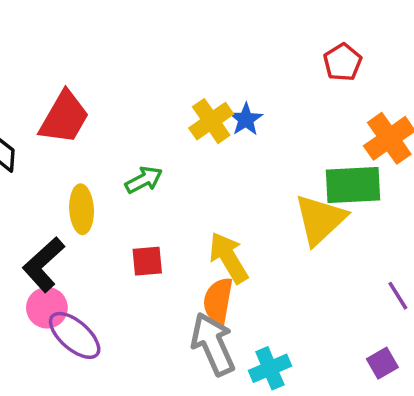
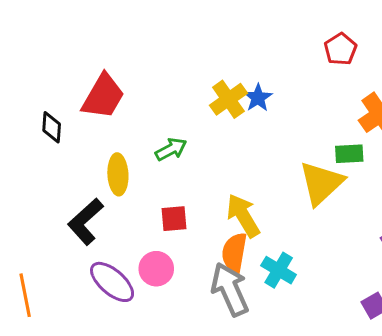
green rectangle: (353, 185) -> (349, 154), size x0.6
pink circle: (47, 308) -> (156, 269), moved
cyan cross: (270, 368) -> (279, 270), moved, turned -36

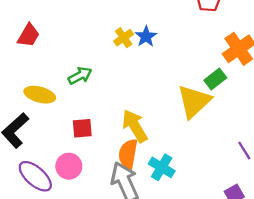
red trapezoid: (103, 96) -> (29, 35), size x0.7
yellow cross: (228, 99) -> (124, 38), size x0.7
green rectangle: (349, 154) -> (215, 79), turned -35
yellow ellipse: (118, 174) -> (40, 95), turned -72

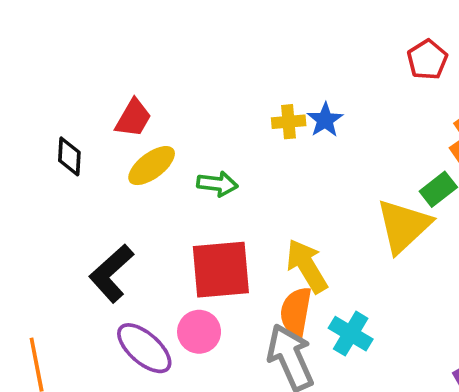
yellow cross: (124, 38) -> (289, 122), turned 30
green arrow: (80, 76) -> (217, 184), turned 35
yellow ellipse: (40, 95) -> (152, 166), moved, turned -52
red square: (82, 128) -> (221, 270), size x1.8

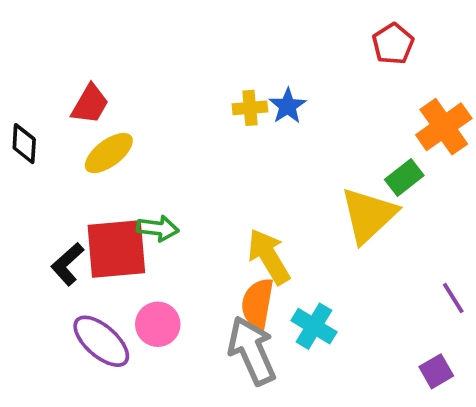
green arrow: (217, 184) -> (158, 228), moved
red square: (221, 270) -> (116, 249), moved
black L-shape: (111, 273) -> (67, 264), size x0.7

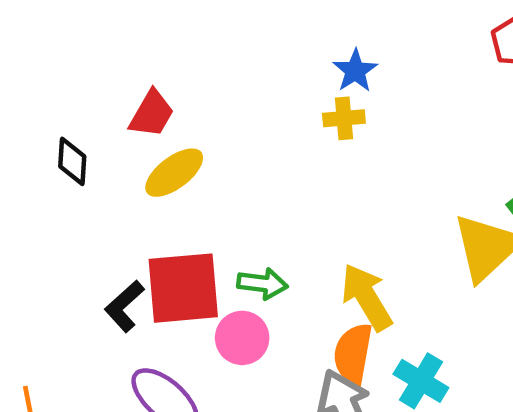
blue star: (288, 106) -> (355, 71), moved
green arrow: (158, 228) -> (262, 284), moved
pink circle: (158, 324) -> (242, 338), moved

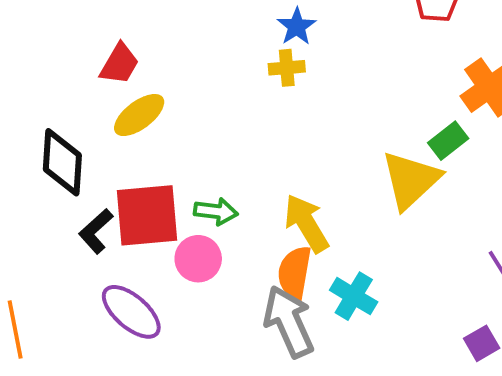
black diamond: (72, 161) -> (62, 162), moved, size x1.6

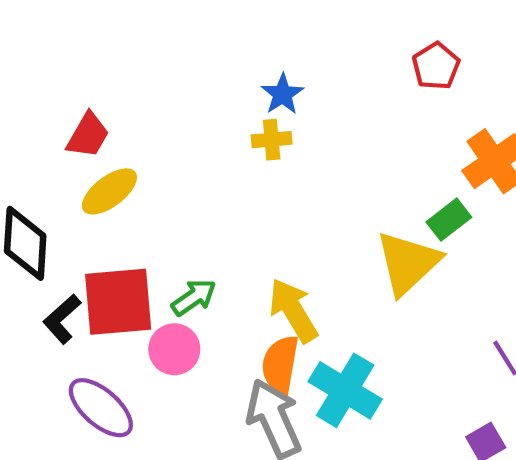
green arrow: (216, 211) -> (194, 297), turned -42
cyan cross: (354, 296) -> (345, 390), size x1.4

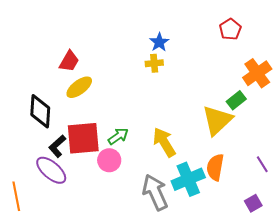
orange semicircle: (280, 364) -> (215, 167), moved
cyan cross: (345, 390) -> (188, 179), turned 36
purple ellipse: (101, 408) -> (51, 170), moved

